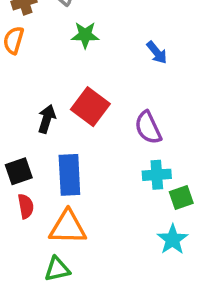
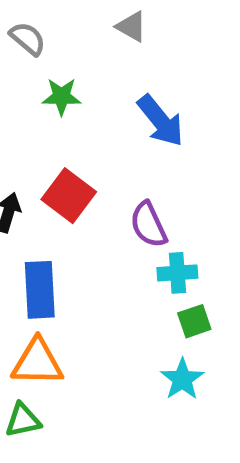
blue arrow: (157, 52) -> (161, 121), size x1.6
cyan cross: (157, 175) -> (177, 273), moved

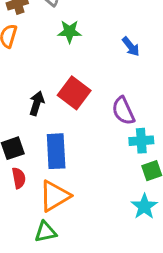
blue arrow: (161, 121) -> (131, 47), size x0.6
orange triangle: (37, 362) -> (55, 196), turned -32

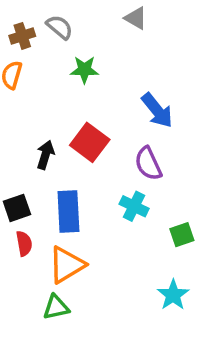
blue arrow: (131, 47) -> (157, 110), moved, size x1.5
cyan cross: (141, 141) -> (134, 206), moved, turned 30
cyan star: (144, 206) -> (173, 295), moved

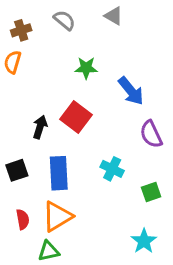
gray semicircle: (60, 27) -> (64, 20), moved
green star: (84, 70) -> (86, 68), moved
purple semicircle: (148, 164) -> (151, 134), moved
red semicircle: (24, 243) -> (23, 219), moved

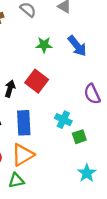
blue arrow: (131, 91) -> (77, 46), moved
green square: (151, 192) -> (79, 137), moved

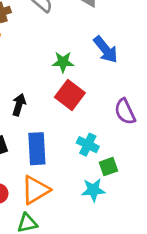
green star: (44, 45) -> (63, 62), moved
red square: (37, 81) -> (70, 95), moved
cyan star: (87, 173) -> (93, 190), moved, turned 30

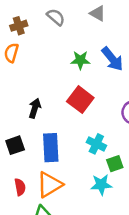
green star: (63, 62) -> (80, 60), moved

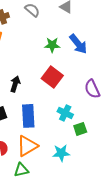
cyan star: (101, 185) -> (61, 153), moved

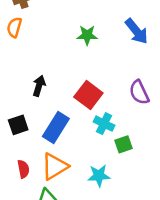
blue arrow: (78, 44) -> (137, 31), moved
red square: (52, 77) -> (88, 95), moved
blue rectangle: (28, 116) -> (56, 127), turned 35

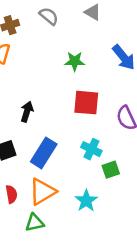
red square: (88, 95) -> (86, 103), moved, turned -32
cyan star: (99, 176) -> (86, 201), turned -30

